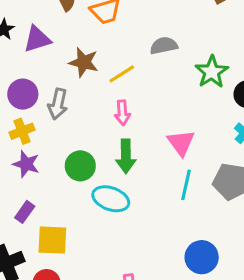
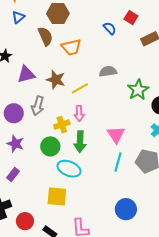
purple triangle: (37, 39) -> (26, 74), moved
purple circle: (23, 94) -> (14, 113), moved
yellow cross: (22, 131) -> (62, 125), moved
yellow square: (52, 240) -> (57, 196), moved

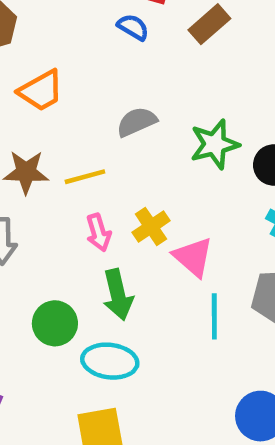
blue semicircle: (110, 28) -> (133, 27), moved
yellow line: (80, 88) -> (85, 177), turned 30
green star: (138, 90) -> (215, 144), turned 30
yellow cross: (62, 125) -> (151, 227), moved

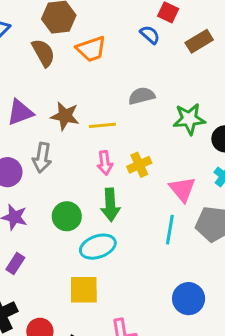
orange trapezoid: (41, 91) -> (91, 49), moved
pink triangle: (193, 257) -> (182, 189), moved
cyan ellipse: (110, 361) -> (98, 247), turned -36

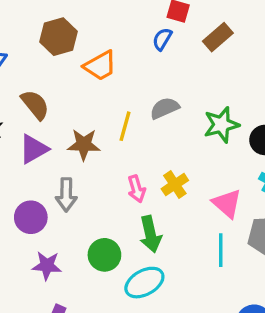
blue semicircle: (150, 35) -> (162, 39), turned -90
brown semicircle: (43, 53) -> (35, 105), moved
yellow line: (102, 125) -> (125, 126), moved, turned -60

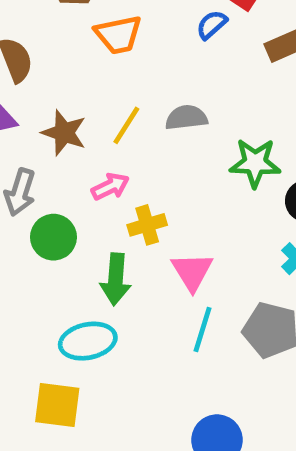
yellow cross: (175, 185) -> (147, 225), moved
pink arrow: (137, 189) -> (110, 187), moved, turned -116
pink triangle: (227, 203) -> (192, 272), moved
green circle: (104, 255) -> (53, 237), moved

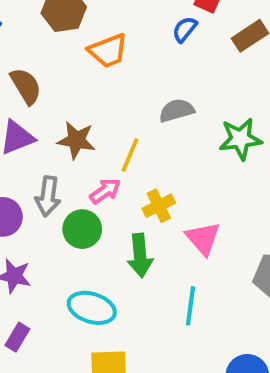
yellow line: (126, 125) -> (130, 155), moved
pink arrow: (110, 187) -> (105, 191), moved
cyan line: (203, 330) -> (190, 306), moved
cyan ellipse: (88, 341) -> (92, 308), moved, turned 39

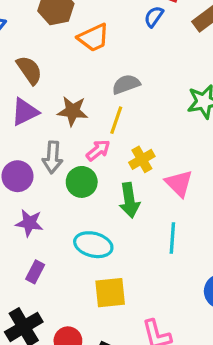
gray semicircle: (177, 111) -> (126, 84), moved

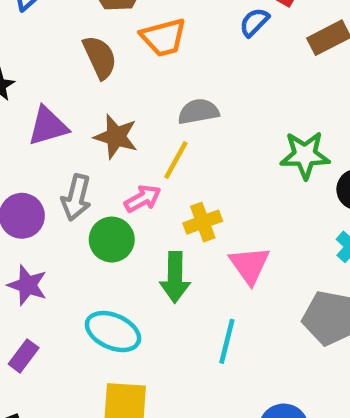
brown semicircle: (29, 70) -> (100, 57), moved

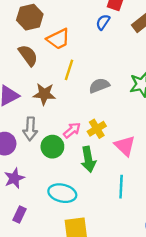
gray semicircle: (198, 112) -> (99, 86), moved
yellow line: (176, 160) -> (69, 70), moved
pink arrow: (143, 199) -> (72, 130), moved
purple star: (27, 285) -> (14, 178), turned -30

